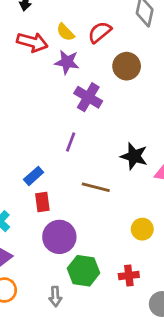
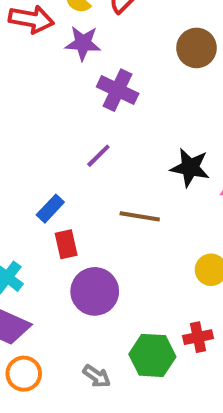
brown circle: (127, 66) -> (196, 48), moved
purple line: (71, 142) -> (98, 156), turned 30
green hexagon: (84, 271) -> (152, 355), moved
gray arrow: (55, 297) -> (97, 376), turned -48

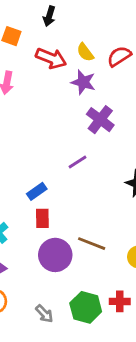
brown line: (140, 216) -> (92, 244), moved

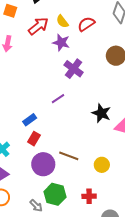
red arrow: (51, 58) -> (38, 26), turned -60
red rectangle: (42, 218) -> (34, 139), turned 32
green hexagon: (86, 307) -> (55, 194), moved

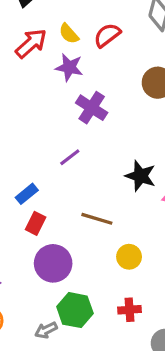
brown line: (69, 156) -> (97, 219), moved
yellow circle: (102, 165) -> (129, 257), moved
gray arrow: (36, 206) -> (46, 330), turned 112

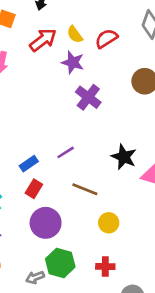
purple line: (70, 157) -> (66, 152), moved

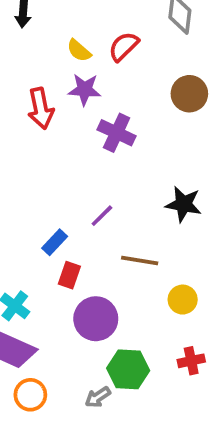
red arrow: (43, 40) -> (41, 108), moved, turned 128

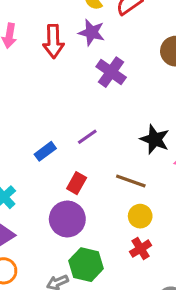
brown line: (140, 261) -> (131, 181), moved
red rectangle: (69, 275) -> (77, 183), moved
red cross: (191, 361) -> (141, 249), moved, turned -30

